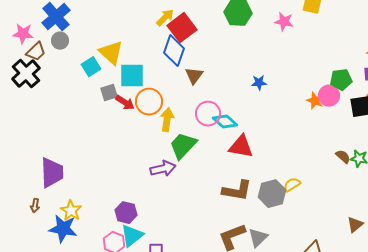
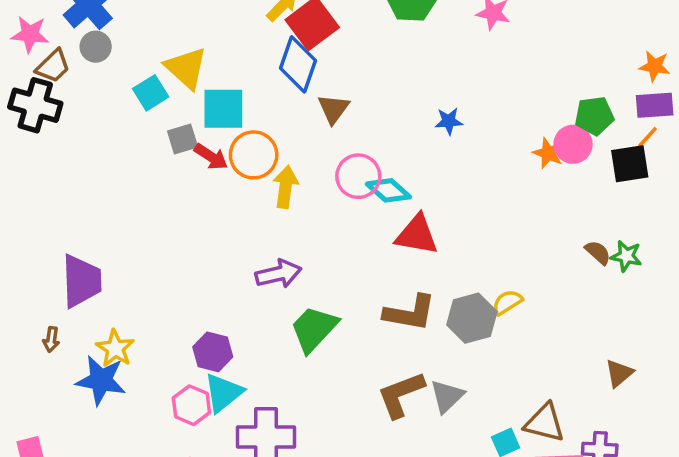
black cross: (26, 74) -> (35, 105), turned -32
green trapezoid: (183, 146) -> (314, 329), moved

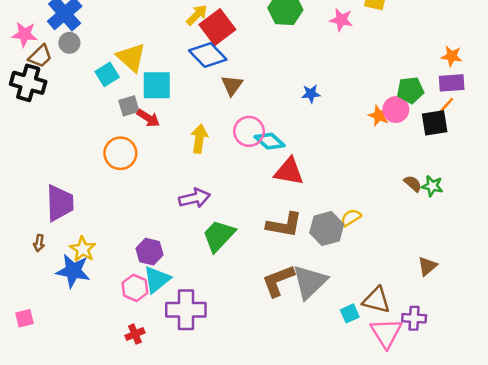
blue diamond: (298, 64) -> (208, 55), turned -63
orange circle: (254, 155) -> (120, 153), moved
gray triangle: (447, 396) -> (310, 282), size x1.5

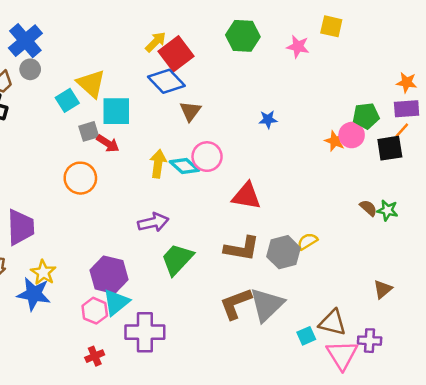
cyan diamond: (270, 141) -> (184, 166), moved
purple hexagon: (149, 252) -> (109, 275), size x1.4

